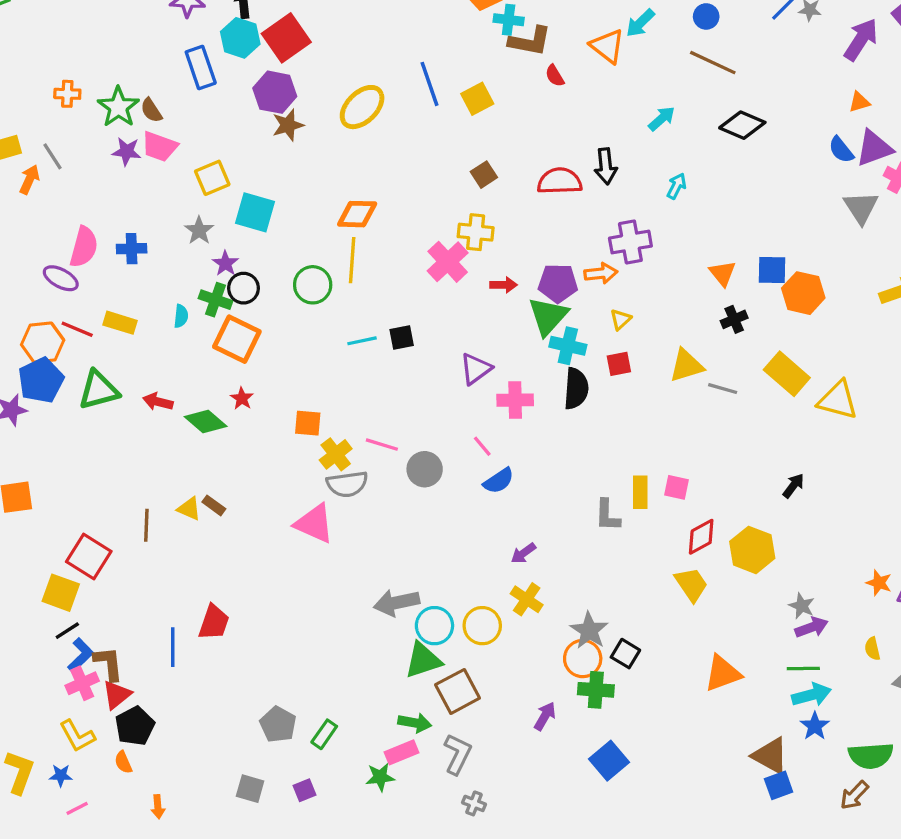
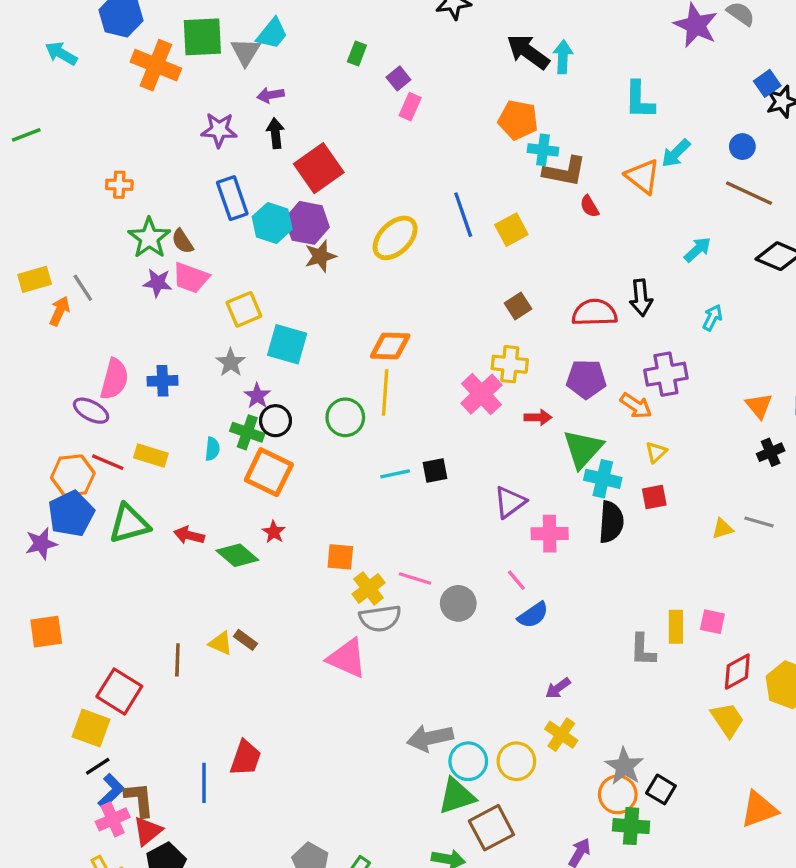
cyan hexagon: (240, 38) -> (272, 223), moved
orange cross: (67, 94) -> (119, 185), moved
orange arrow: (601, 273) -> (636, 406), turned 40
purple pentagon: (558, 283) -> (586, 379), moved
yellow triangle: (686, 365) -> (722, 529), moved, size x0.6

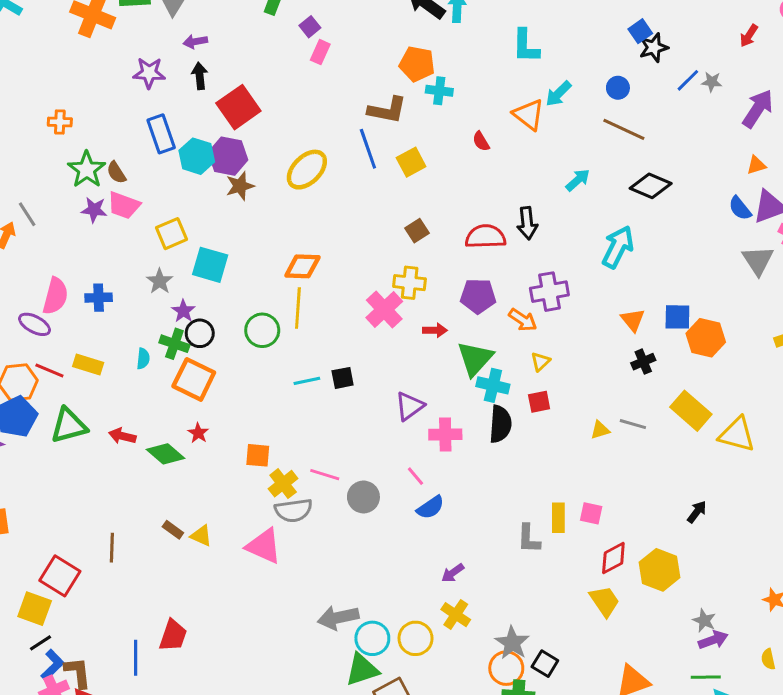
brown L-shape: (565, 171) -> (387, 110), moved
cyan arrow: (712, 318) -> (618, 247), moved, size x1.8
yellow triangle: (221, 643) -> (201, 536), moved

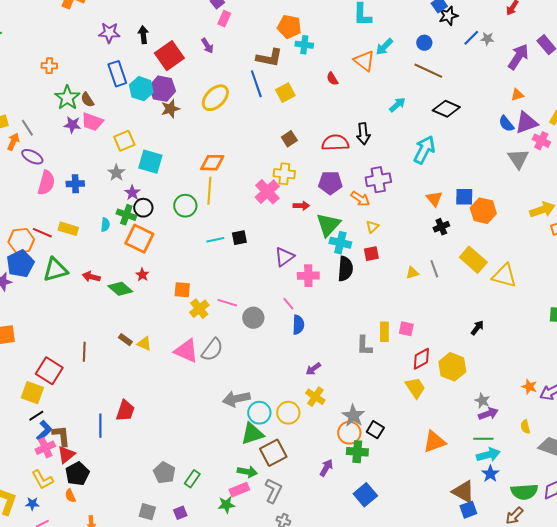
purple arrow: (195, 42) -> (207, 46), moved, turned -112
purple ellipse: (35, 324) -> (32, 157), moved
gray line: (633, 424) -> (434, 269), turned 54
blue semicircle: (430, 507) -> (298, 325), turned -54
gray semicircle: (293, 510) -> (212, 350), moved, turned -45

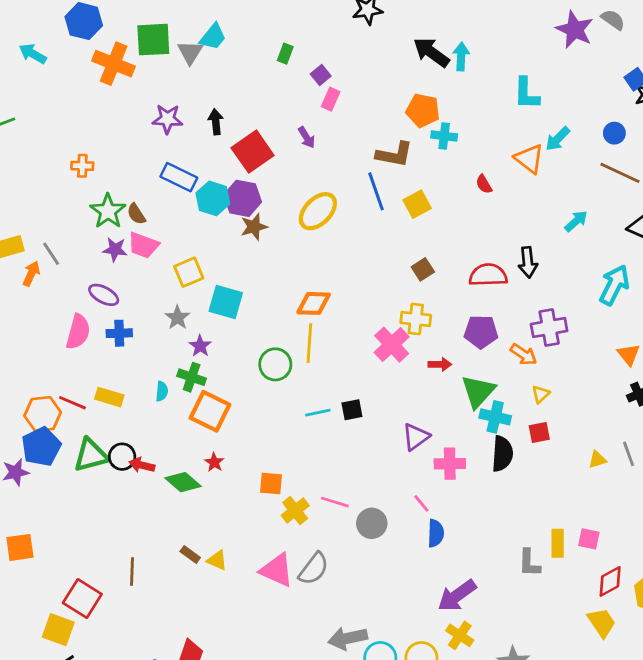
blue rectangle: (117, 74) -> (179, 177), turned -45
purple ellipse: (32, 157) -> (104, 295), moved
black circle: (143, 208) -> (122, 457), moved
purple arrow: (313, 369) -> (457, 596), size x1.8

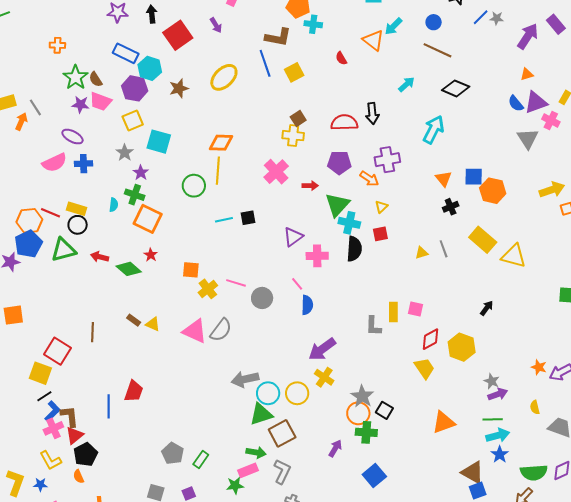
purple hexagon: (243, 198) -> (135, 88), moved
yellow cross: (416, 319) -> (293, 136), moved
pink semicircle: (78, 332) -> (54, 163), turned 50
black circle: (122, 457) -> (78, 225), moved

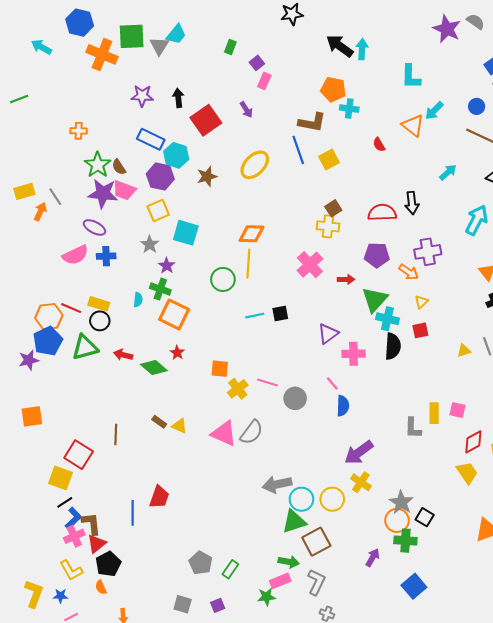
purple star: (81, 104) -> (103, 193), size x1.6

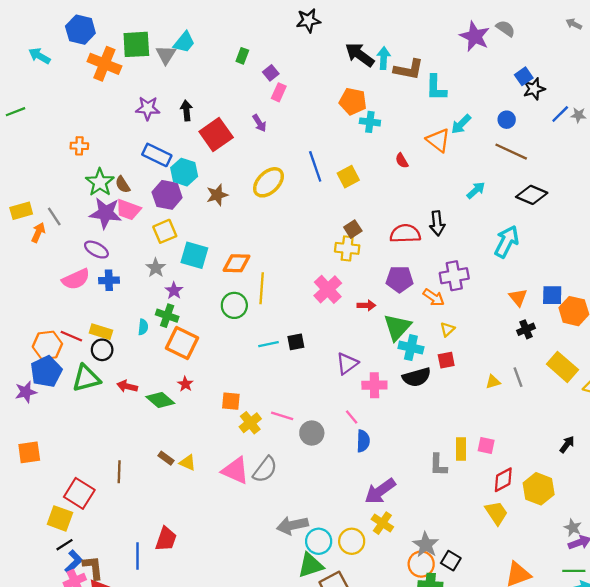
brown L-shape: (312, 122) -> (409, 70), moved
orange diamond: (252, 234) -> (237, 263), moved
black semicircle: (393, 346) -> (417, 377), turned 70

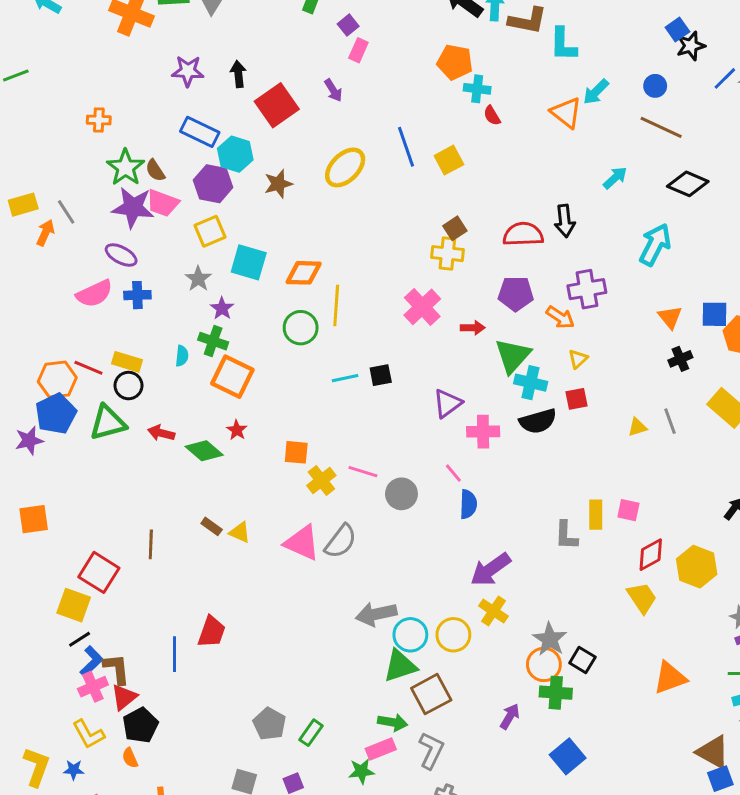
red semicircle: (402, 161) -> (492, 116), moved

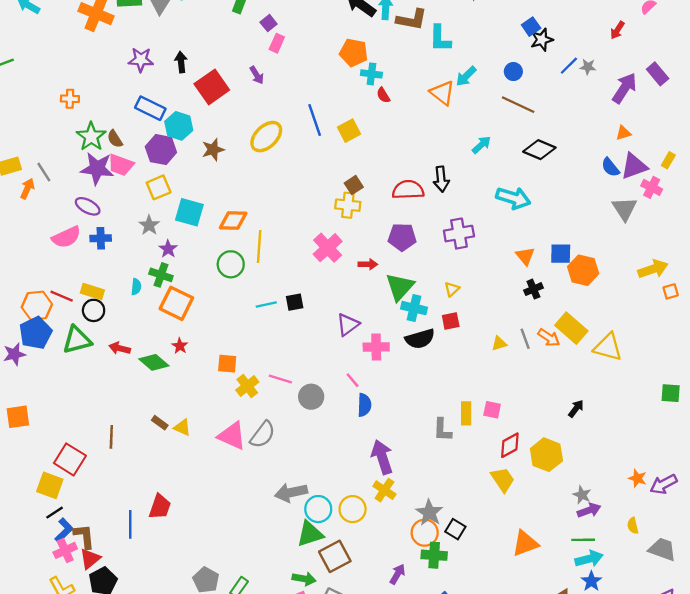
cyan arrow: (655, 245) -> (513, 198), turned 80
orange arrow: (560, 317) -> (549, 338), moved
purple arrow: (490, 569) -> (382, 457), turned 108

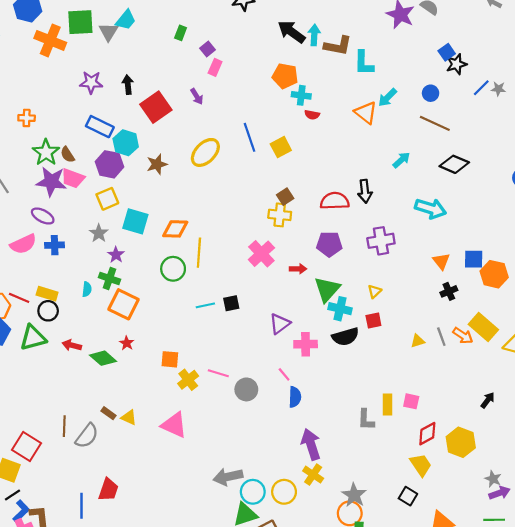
red semicircle: (383, 95) -> (312, 115), turned -48
gray semicircle: (263, 435) -> (87, 436), moved
black square: (455, 529) -> (408, 496), moved

